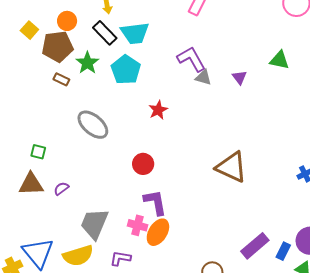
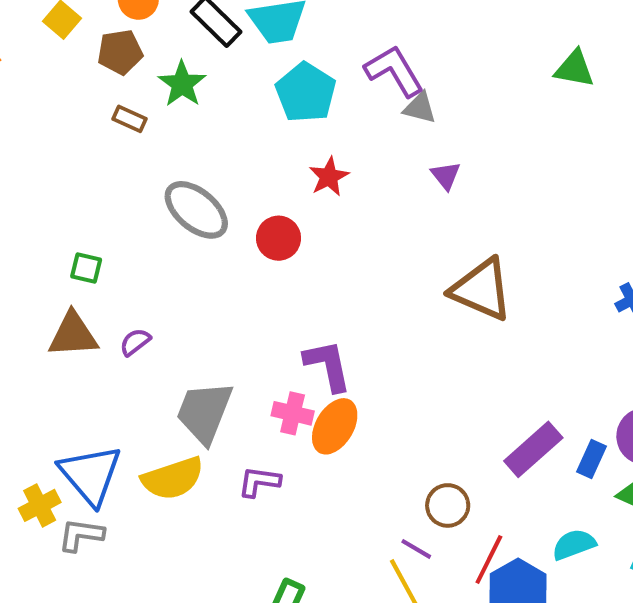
brown pentagon: (57, 47) -> (120, 52), size x0.7
cyan pentagon: (126, 70) -> (306, 92), moved
purple triangle: (239, 77) -> (446, 175), moved
red circle: (143, 164) -> (279, 238), moved

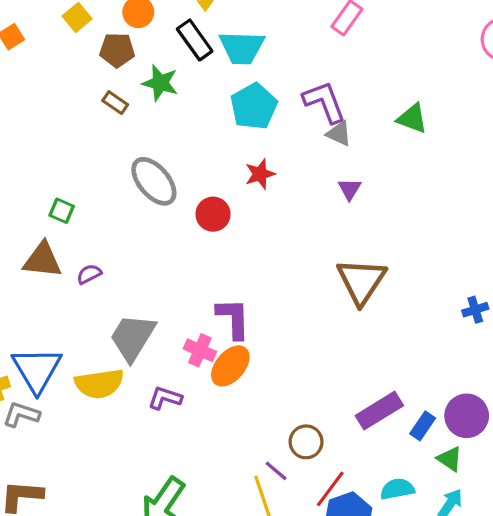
green triangle: (574, 69) -> (412, 118), moved
green star: (182, 84) -> (160, 83), turned -30
brown triangle: (482, 289) -> (361, 281), turned 30

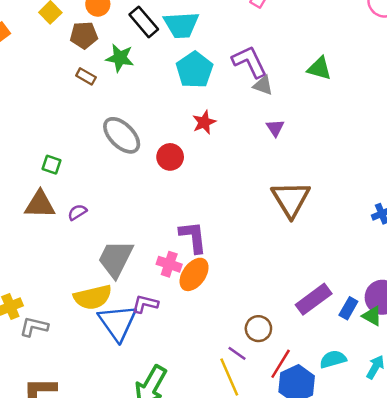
blue triangle: (37, 370) -> (118, 322), moved
green triangle: (450, 459) -> (372, 316), moved

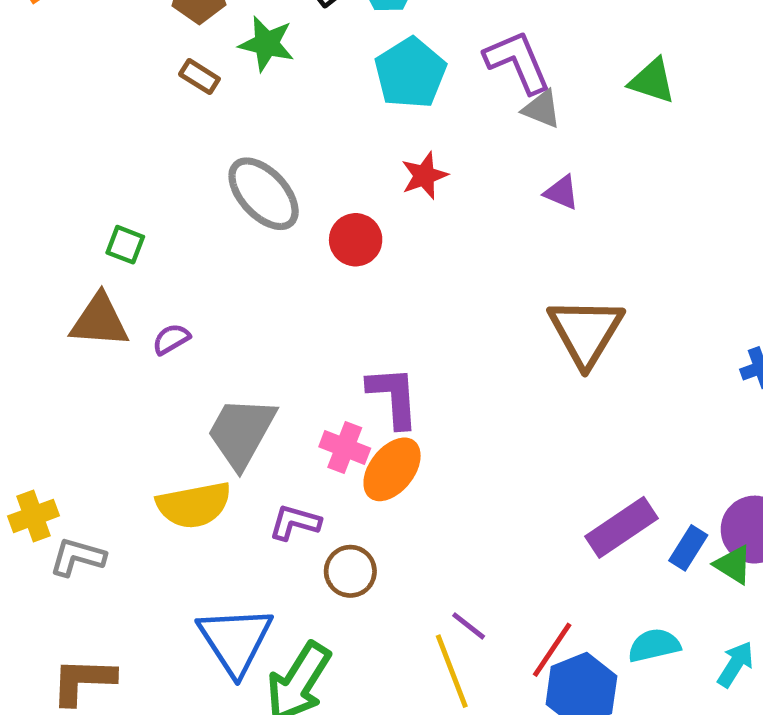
purple triangle: (275, 128) -> (562, 192), turned -36
blue triangle: (118, 322) -> (235, 640), moved
brown circle: (258, 329) -> (350, 571), moved

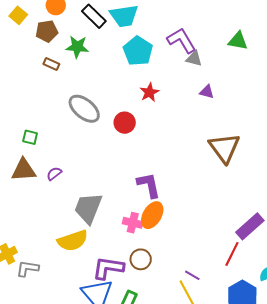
pink cross: (345, 447) -> (133, 223), moved
purple L-shape: (295, 522) -> (108, 268), moved, size x1.5
red line: (552, 650) -> (232, 254), moved

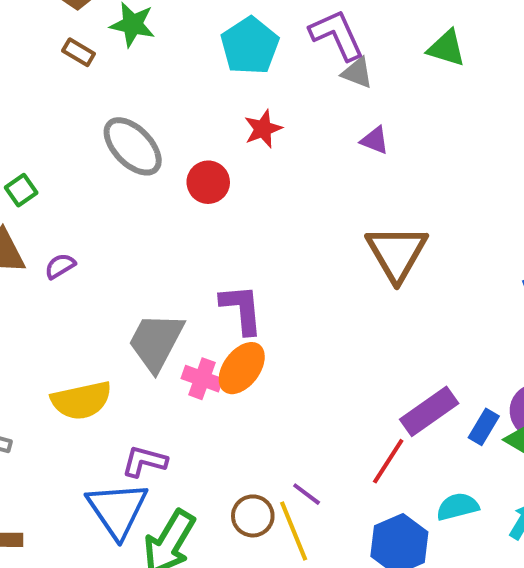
green square: (30, 137) -> (21, 190), turned 35
gray trapezoid: (88, 208) -> (156, 342), moved
brown circle: (141, 259) -> (253, 516), moved
purple L-shape: (108, 268) -> (144, 461), size x0.7

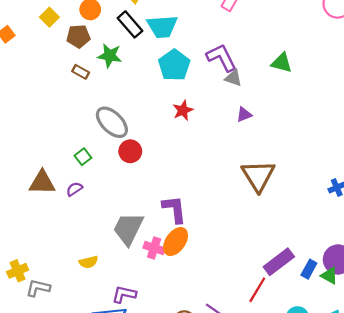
purple triangle: (375, 140) -> (244, 115), turned -42
red circle: (208, 182) -> (130, 151), moved
green square: (21, 190) -> (83, 157), moved
yellow semicircle: (81, 400) -> (88, 262), size x0.6

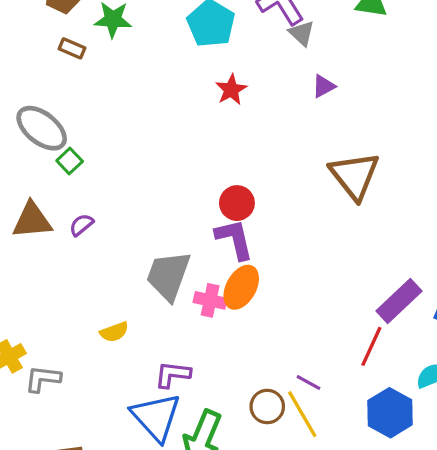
gray triangle: (233, 78) -> (302, 33), turned 30
gray ellipse: (112, 122) -> (42, 128), moved
red circle: (130, 151) -> (237, 203), moved
green square: (83, 157) -> (70, 161), moved

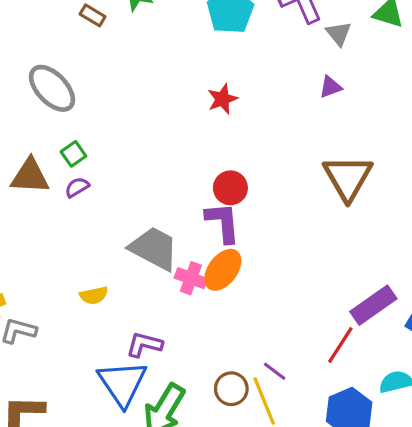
gray triangle: (302, 33) -> (339, 33), moved
red star: (231, 90) -> (222, 99), moved
green square: (70, 161) -> (73, 154), moved
gray trapezoid: (168, 276) -> (154, 248), turned 90

